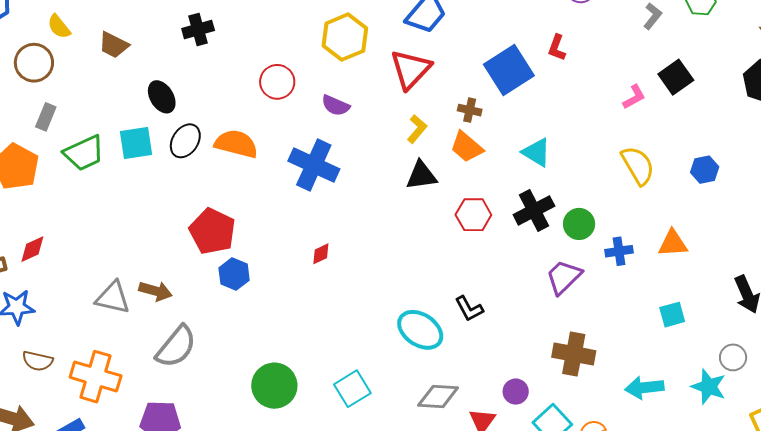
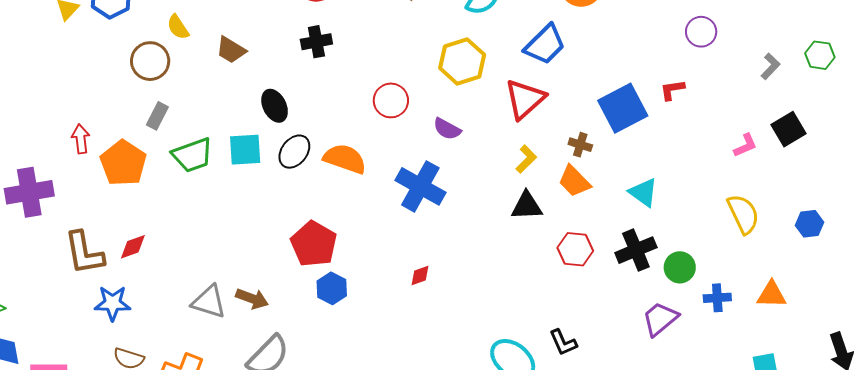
red L-shape: (557, 48) -> (672, 90), turned 56

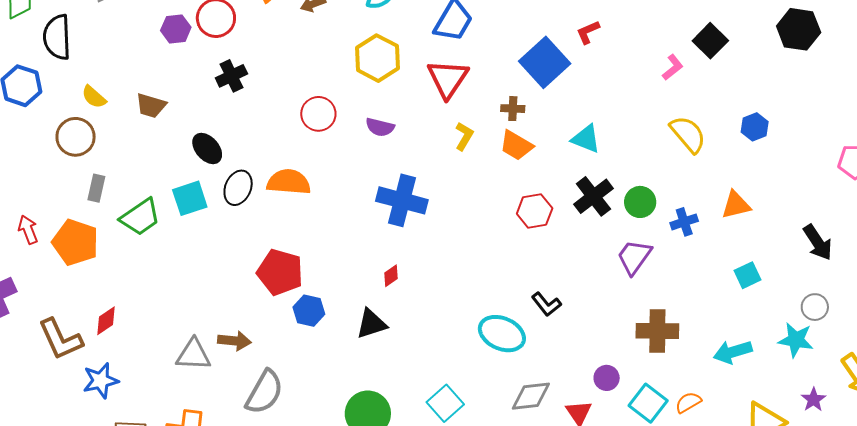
blue cross: (420, 186) -> (402, 200), moved
black triangle: (527, 206) -> (371, 324), moved

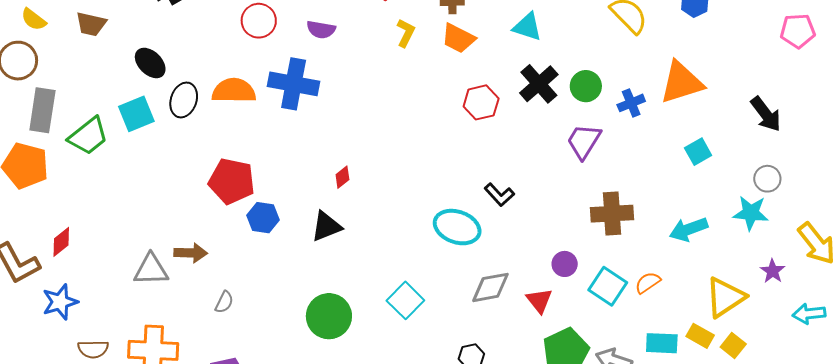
gray rectangle: (96, 188) -> (42, 110), size x1.6
blue cross: (402, 200) -> (294, 84), moved
orange triangle: (736, 205) -> (682, 82), size x1.5
gray semicircle: (264, 392) -> (224, 302), size x0.5

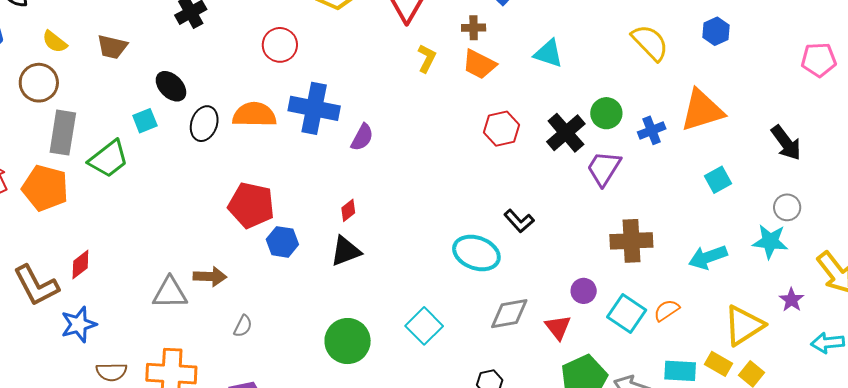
purple semicircle: (321, 30) -> (362, 137), moved, turned -72
black cross: (539, 84) -> (566, 133), moved
cyan square: (136, 114) -> (145, 121), moved, size x0.7
red diamond: (342, 177) -> (348, 210), moved

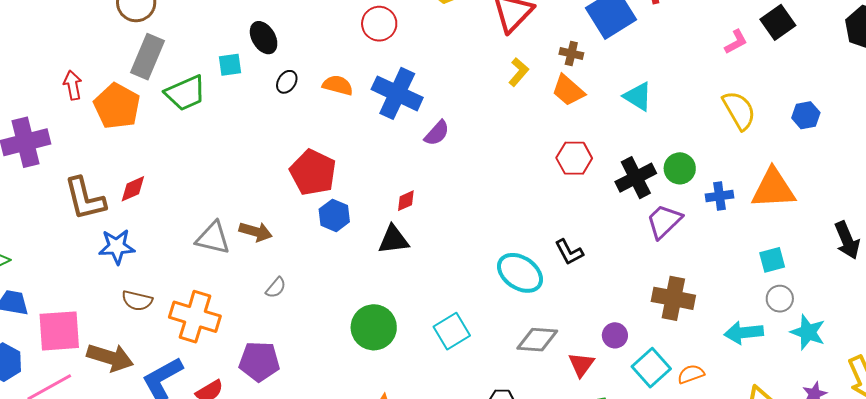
orange semicircle: (254, 115) -> (338, 85), size x0.7
black ellipse: (204, 124) -> (287, 82), size x0.7
gray circle: (787, 207) -> (780, 299), moved

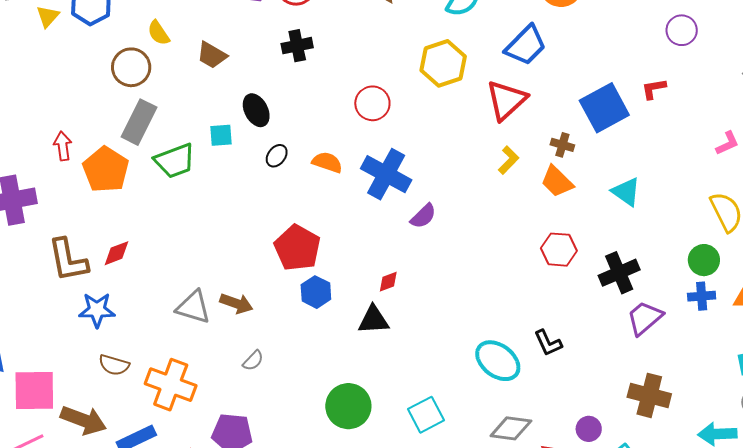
green circle: (680, 168) -> (704, 260), moved

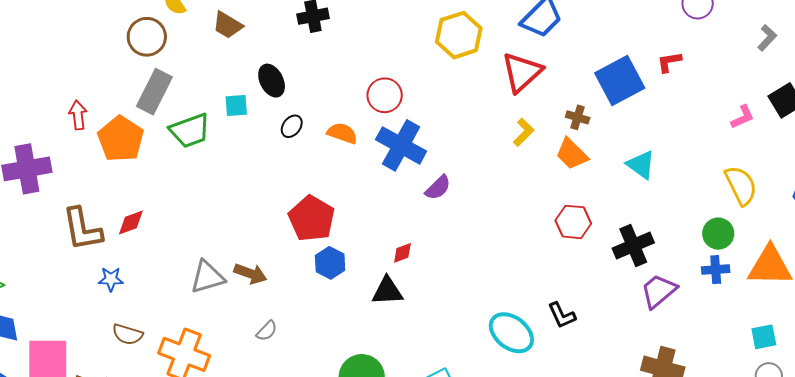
red circle: (372, 103) -> (385, 95), moved
gray triangle: (193, 307) -> (207, 277), turned -33
blue star: (97, 310) -> (111, 279), size x0.7

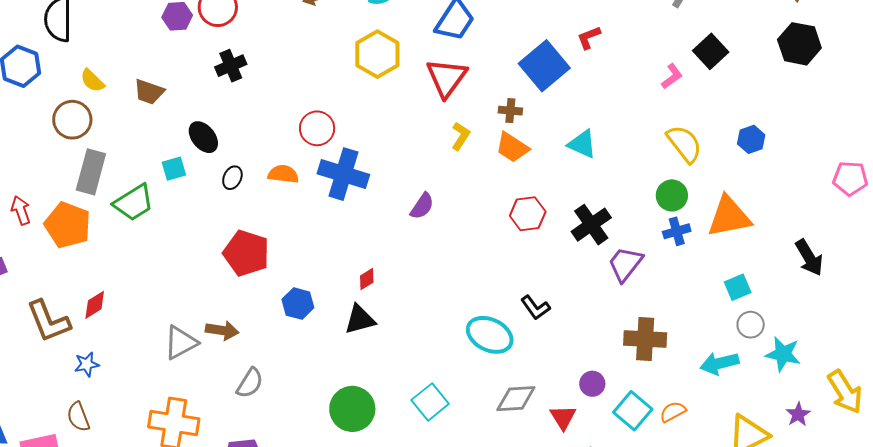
purple semicircle: (438, 188) -> (422, 206), moved
red pentagon: (312, 218) -> (246, 253), moved
gray semicircle: (267, 331) -> (250, 383), size x1.4
brown semicircle: (128, 334) -> (78, 417), moved, turned 64

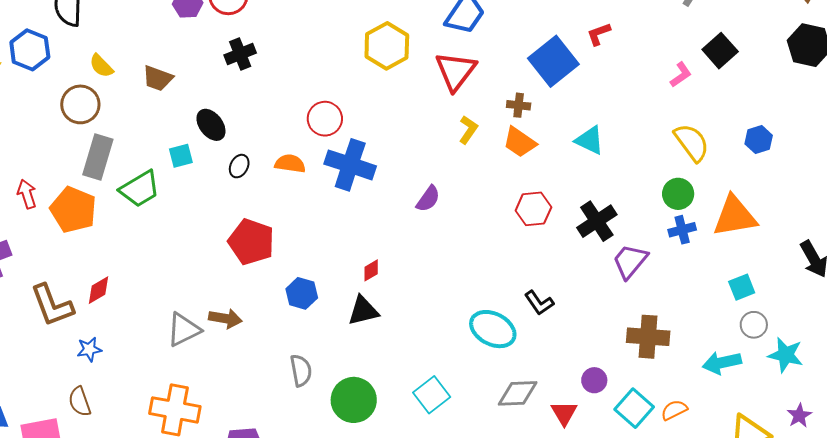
gray semicircle: (250, 383) -> (301, 370), moved, turned -44

